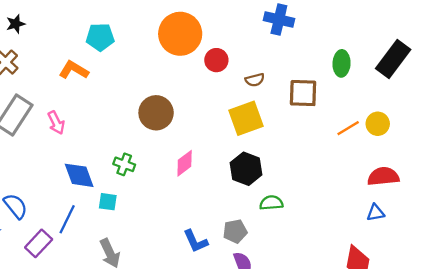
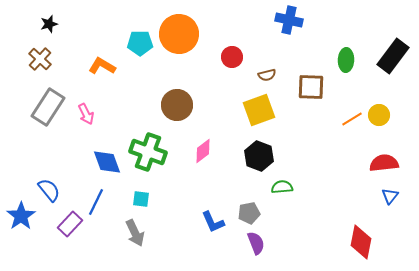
orange circle: (180, 34) -> (179, 34), moved
cyan pentagon: (100, 37) -> (140, 43), moved
green cross: (124, 164) -> (148, 152), size x1.8
cyan square: (108, 202) -> (141, 199), moved
blue triangle: (376, 213) -> (390, 196), moved, turned -42

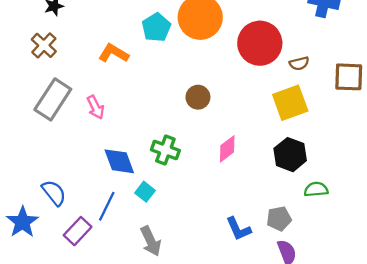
cyan pentagon: (140, 43) -> (156, 27), turned -30
red circle: (232, 57) -> (260, 43), size x1.8
brown circle: (177, 105) -> (198, 97), size x0.7
green cross: (148, 152) -> (165, 150), size x0.7
cyan square: (141, 199) -> (145, 192), moved, turned 30

